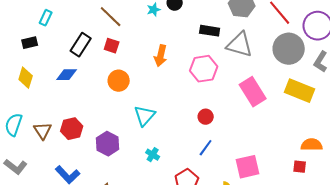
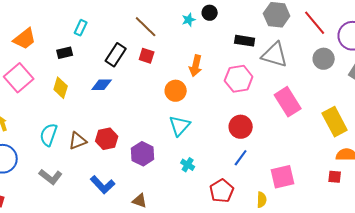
gray circle: (289, 49) -> (324, 59), size x0.7
orange circle: (119, 81) -> (176, 91), moved
yellow rectangle: (300, 91) -> (335, 122), moved, turned 40
red circle: (206, 117) -> (241, 127), size x1.5
brown triangle: (43, 131) -> (78, 141), turned 42

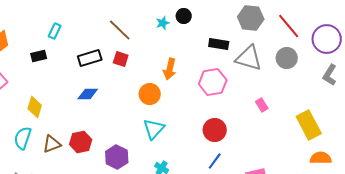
black rectangle: (116, 55) -> (90, 58), turned 40
gray circle: (324, 59) -> (287, 58), moved
blue diamond: (102, 85) -> (88, 94), moved
yellow diamond: (61, 88) -> (35, 107), moved
pink rectangle: (288, 102) -> (262, 105), size x0.5

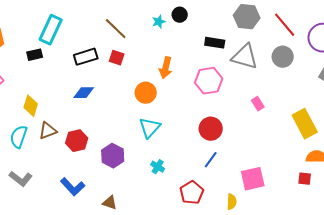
cyan rectangle: (55, 31) -> (51, 30), size x1.8
brown triangle: (52, 144) -> (48, 131), moved

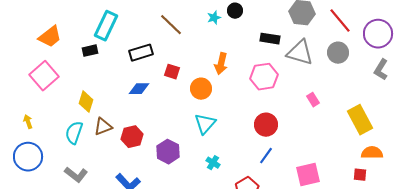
red square: (117, 58) -> (172, 72), moved

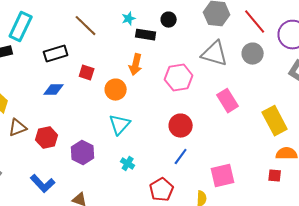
black circle: (235, 11) -> (169, 20), moved
black rectangle: (270, 39) -> (146, 35), moved
pink rectangle: (313, 100) -> (228, 101), size x1.6

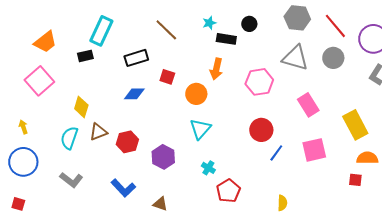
blue line: (181, 157) -> (276, 153), moved
pink square: (223, 176) -> (314, 150), moved
red pentagon: (162, 190) -> (228, 191), moved

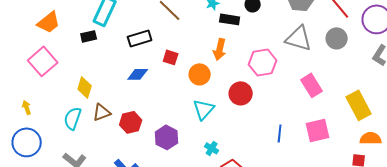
red circle: (261, 130) -> (241, 93), moved
blue line: (276, 153) -> (280, 133), turned -30

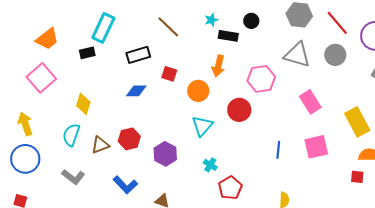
yellow arrow: (27, 107) -> (25, 124), size x1.6
brown triangle: (102, 112) -> (100, 145), moved

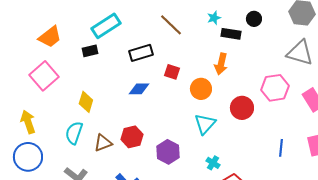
cyan rectangle: (103, 28) -> (106, 26), turned 32
pink hexagon: (261, 79) -> (275, 88), moved

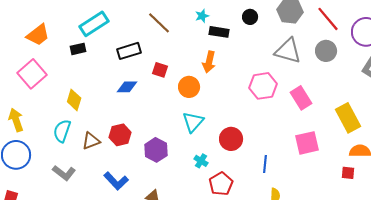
black circle: (254, 19) -> (250, 17), moved
red circle: (242, 108) -> (231, 139), moved
blue line: (281, 148) -> (265, 164), moved

